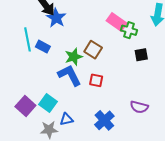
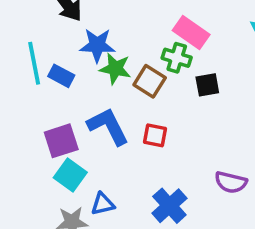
blue star: (56, 18) -> (97, 45), moved, turned -30
green cross: (129, 30) -> (177, 58), moved
black square: (141, 55) -> (207, 85), moved
green star: (74, 57) -> (115, 69), moved, turned 30
purple square: (25, 106) -> (61, 141), moved, turned 30

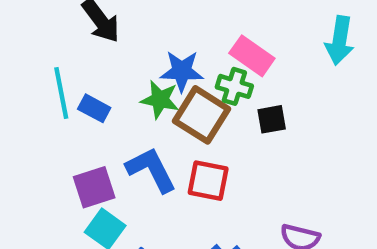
blue star: (97, 45) -> (182, 71), moved
brown square: (150, 81) -> (202, 115), size x1.4
red square: (155, 135) -> (208, 181), size x1.4

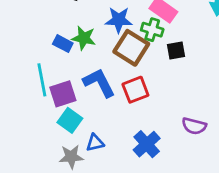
cyan line: (61, 93) -> (42, 80), moved
green star: (160, 100) -> (84, 38), moved
red square: (208, 181) -> (135, 90), turned -32

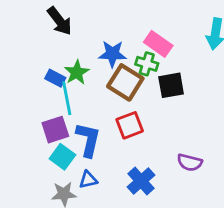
green star: (84, 38) -> (77, 72), turned 30
black square: (176, 51) -> (171, 85), size x1.4
cyan line: (42, 80) -> (67, 98), moved
blue L-shape: (99, 83) -> (88, 140), moved, turned 40

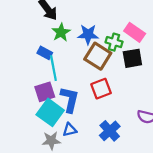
pink rectangle: (158, 44) -> (135, 32), moved
green star: (77, 72) -> (61, 32), moved
cyan square: (62, 157) -> (50, 112), size x1.4

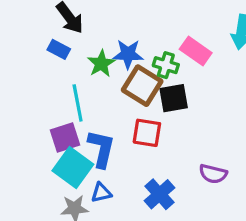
green star: (61, 32) -> (101, 64), moved
blue rectangle: (45, 53) -> (59, 49), moved
black square: (132, 58) -> (174, 98), moved
red square: (101, 89) -> (147, 133), turned 30

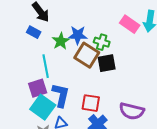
pink rectangle: (196, 51) -> (130, 24), moved
red square: (147, 133) -> (91, 103), moved
purple semicircle: (213, 174) -> (132, 111), size x1.4

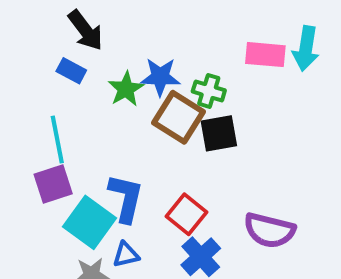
pink rectangle: (130, 24) -> (265, 55), turned -30
cyan line: (46, 66) -> (57, 139), moved
purple square: (38, 88) -> (53, 184), moved
red square: (91, 103) -> (187, 214), turned 30

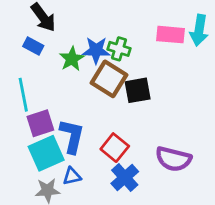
green cross: (209, 91) -> (119, 49), moved
purple square: (53, 184) -> (40, 123), moved
cyan square: (90, 222) -> (46, 153), turned 30

